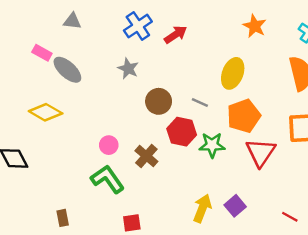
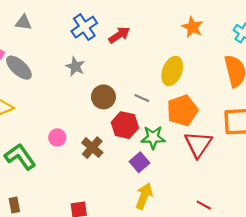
green L-shape: (108, 179) -> (20, 157), moved
purple square: (235, 206) -> (140, 162), moved
red line: (290, 217) -> (204, 205), moved

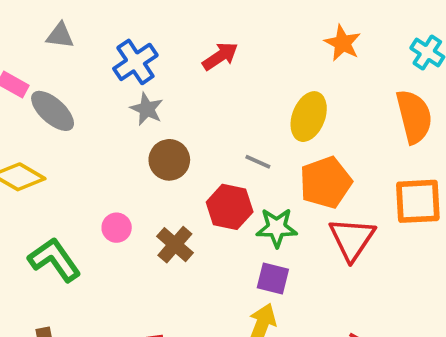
blue cross: (84, 27) -> (135, 62), moved
brown circle: (103, 97) -> (169, 160), moved
purple square: (140, 162) -> (273, 278), moved, turned -36

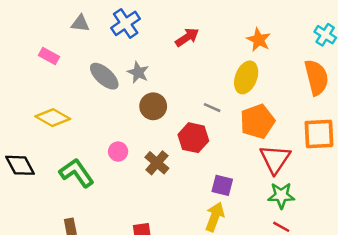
orange star: (343, 43) -> (259, 40), moved
blue cross: (135, 62) -> (126, 23), moved
gray ellipse: (53, 111) -> (104, 76), moved
green star: (277, 228) -> (281, 195), moved

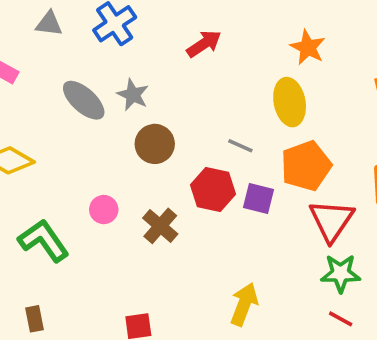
yellow ellipse: (246, 77) -> (290, 102), turned -32
purple square: (222, 185) -> (259, 199), moved

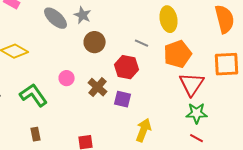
purple square: (259, 199) -> (123, 99), moved
brown rectangle: (35, 319) -> (36, 134), moved

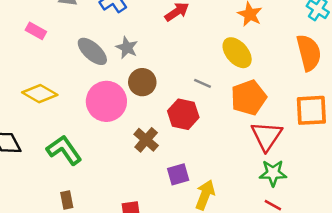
yellow ellipse: (169, 19) -> (237, 53), turned -30
pink circle: (67, 78) -> (106, 101), moved, size x2.0
purple square: (123, 99) -> (178, 174), moved, turned -30

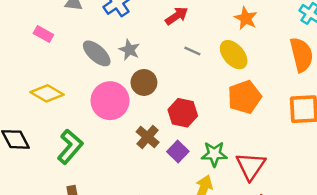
gray line: (202, 83) -> (192, 51), moved
red triangle: (267, 136) -> (251, 166), moved
green L-shape: (64, 150) -> (70, 147), turned 76
green star: (273, 173) -> (214, 154), moved
purple square: (178, 174) -> (178, 152), moved, turned -30

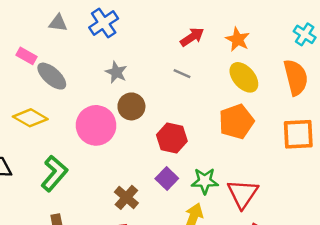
red arrow: (177, 16) -> (192, 37), moved
gray ellipse: (97, 53) -> (52, 76), moved
yellow ellipse: (234, 55) -> (244, 77), moved
brown cross: (148, 137) -> (126, 197), moved

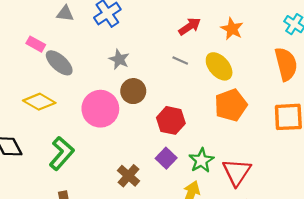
yellow ellipse: (244, 77) -> (219, 66), moved
green star: (205, 181) -> (201, 160), turned -30

